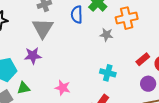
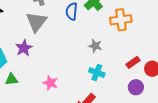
gray star: (106, 35) -> (95, 46), moved
purple star: (33, 56) -> (24, 48), turned -30

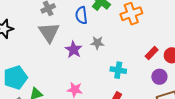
gray star: (95, 46) -> (97, 43), moved
purple star: (24, 48) -> (74, 50), moved

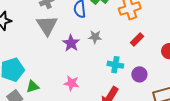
red rectangle: (152, 53) -> (137, 39), moved
purple circle: (159, 77) -> (139, 74), moved

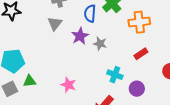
gray triangle: (47, 25) -> (55, 24), size x0.7
purple star: (71, 43) -> (80, 36), moved

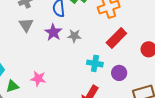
red rectangle: (141, 54) -> (116, 38), size x1.5
pink star: (68, 85) -> (38, 79), moved

